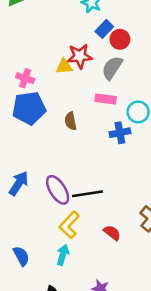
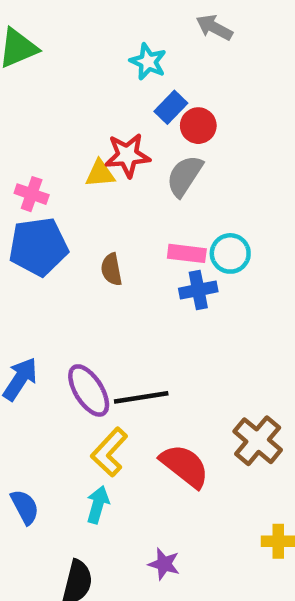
pink rectangle: (106, 99) -> (187, 253), moved
red semicircle: (112, 233) -> (185, 466), size x1.6

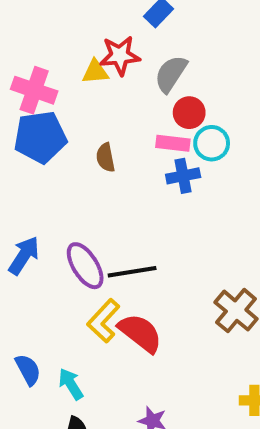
red circle: (198, 126) -> (189, 113), moved
pink cross: (32, 194) -> (34, 90), size x1.5
red semicircle: (185, 466) -> (140, 333), moved
cyan arrow: (98, 505) -> (71, 384), moved, turned -48

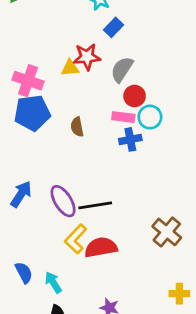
red semicircle: (140, 333) -> (101, 247), turned -48

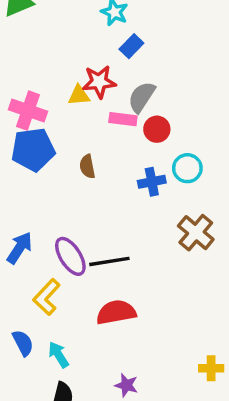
pink rectangle: (123, 117) -> (123, 119), moved
cyan circle: (150, 117) -> (187, 168), moved
brown cross: (167, 232) -> (196, 233), moved
yellow L-shape: (76, 239) -> (47, 297), moved

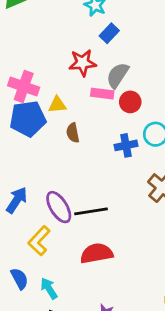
yellow triangle: (79, 95) -> (57, 105), moved

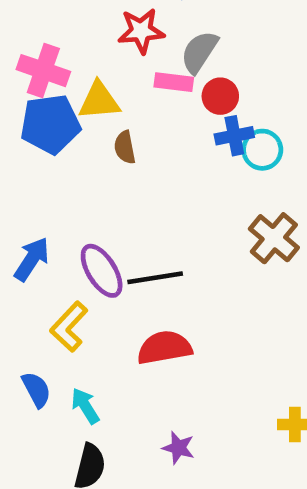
yellow triangle: (57, 105) -> (99, 101), size x1.4
blue cross: (126, 145) -> (234, 136), moved

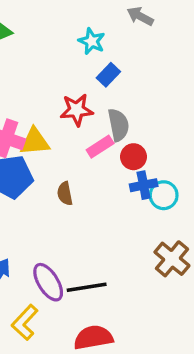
gray semicircle: (199, 52) -> (118, 125), turned 136
pink rectangle: (174, 82) -> (100, 147), turned -40
yellow triangle: (99, 101) -> (35, 142), moved

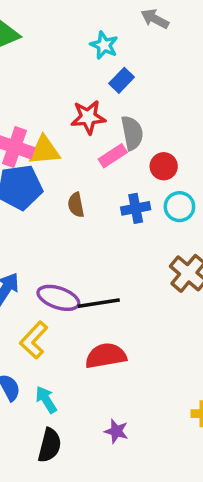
red circle: (133, 157) -> (164, 166), moved
blue cross: (144, 185) -> (136, 208), moved
purple ellipse: (48, 282) -> (58, 298), turned -39

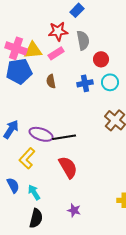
pink rectangle: (113, 156) -> (56, 53), moved
red semicircle: (106, 356) -> (68, 167), turned 70

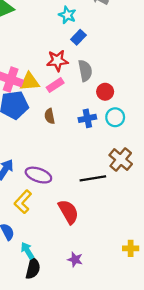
black line: (64, 137) -> (93, 178), moved
cyan arrow: (34, 192) -> (27, 251), moved

